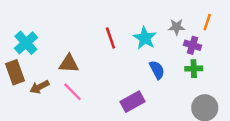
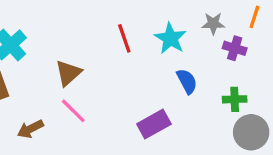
brown triangle: (69, 64) -> (68, 73), turned -45
green cross: (194, 69) -> (235, 99), moved
brown arrow: (39, 87) -> (30, 129), moved

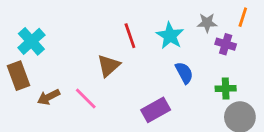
brown triangle: (68, 73) -> (109, 66), moved
brown arrow: (30, 129) -> (49, 97), moved

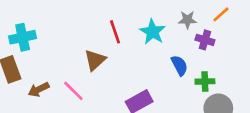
orange line: (243, 17) -> (221, 14), turned 30
cyan cross: (31, 41) -> (23, 37), turned 30
blue semicircle: (184, 73) -> (179, 65), moved

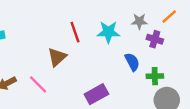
cyan star: (153, 32) -> (108, 32), turned -30

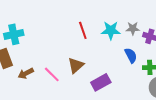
gray star: (139, 21) -> (133, 28), moved
brown triangle: (57, 57) -> (76, 65), moved

